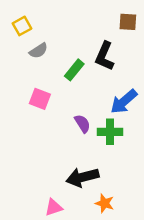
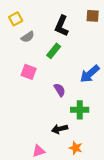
black L-shape: (105, 56) -> (62, 26), moved
green cross: (110, 132) -> (80, 110), moved
black arrow: (83, 177) -> (60, 129), size x0.7

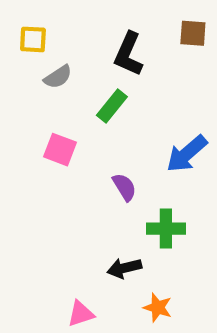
yellow square: (16, 19) -> (33, 39), turned 32

